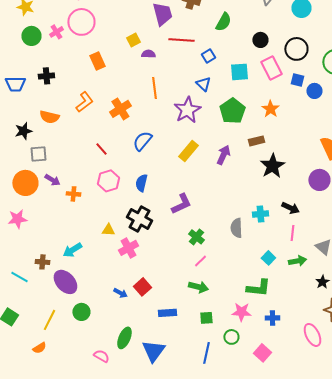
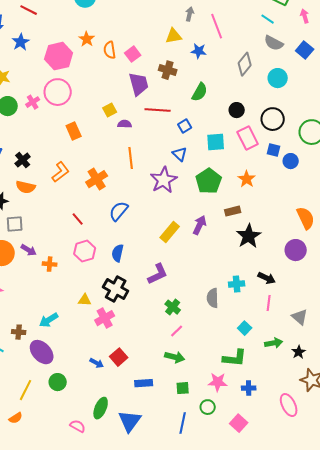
black cross: (46, 76) -> (23, 160), moved, turned -35
yellow rectangle: (188, 151) -> (170, 232), moved
green arrow: (297, 261) -> (274, 343), moved

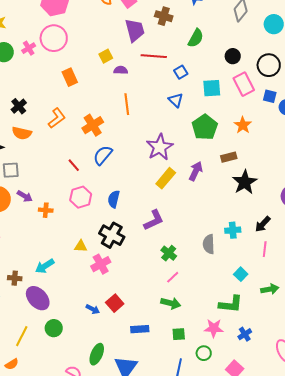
purple star: (164, 180) -> (160, 147), moved
blue semicircle: (119, 211) -> (103, 155), moved
black arrow: (267, 278) -> (263, 224), turned 108
blue cross: (249, 388) -> (245, 334), turned -32

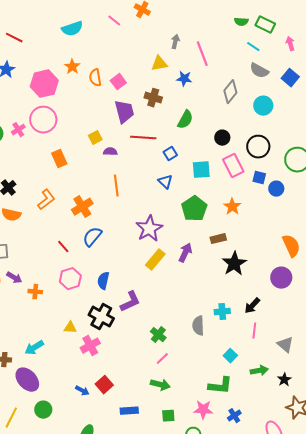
purple L-shape: (154, 220) -> (130, 302), moved

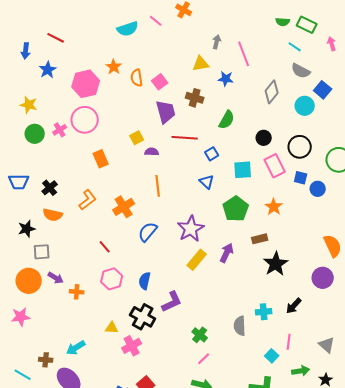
cyan semicircle: (72, 29) -> (128, 29), moved
blue square: (290, 78) -> (323, 90), moved
blue semicircle: (92, 237) -> (148, 232), moved
pink line: (254, 331) -> (289, 342), moved

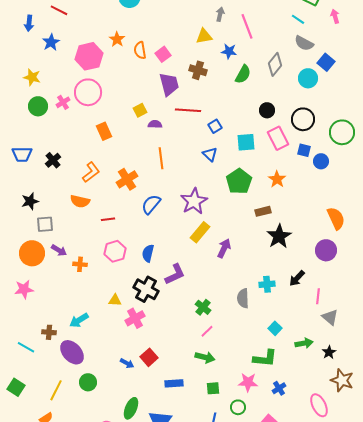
green semicircle: (227, 120) -> (243, 74), moved
orange semicircle: (53, 215) -> (80, 201), moved
red line: (105, 247) -> (108, 219), turned -56
purple arrow: (227, 253) -> (224, 248), moved
pink line: (289, 342) -> (318, 296), moved

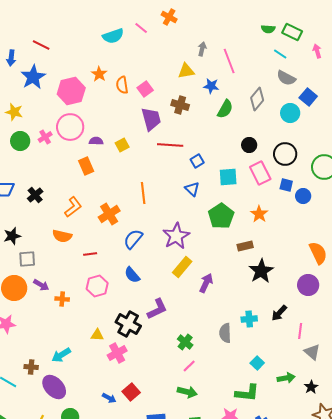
blue star: (51, 42) -> (33, 77), size x1.4
purple semicircle: (155, 124) -> (96, 141), moved
blue semicircle: (148, 253) -> (132, 275), moved, turned -54

